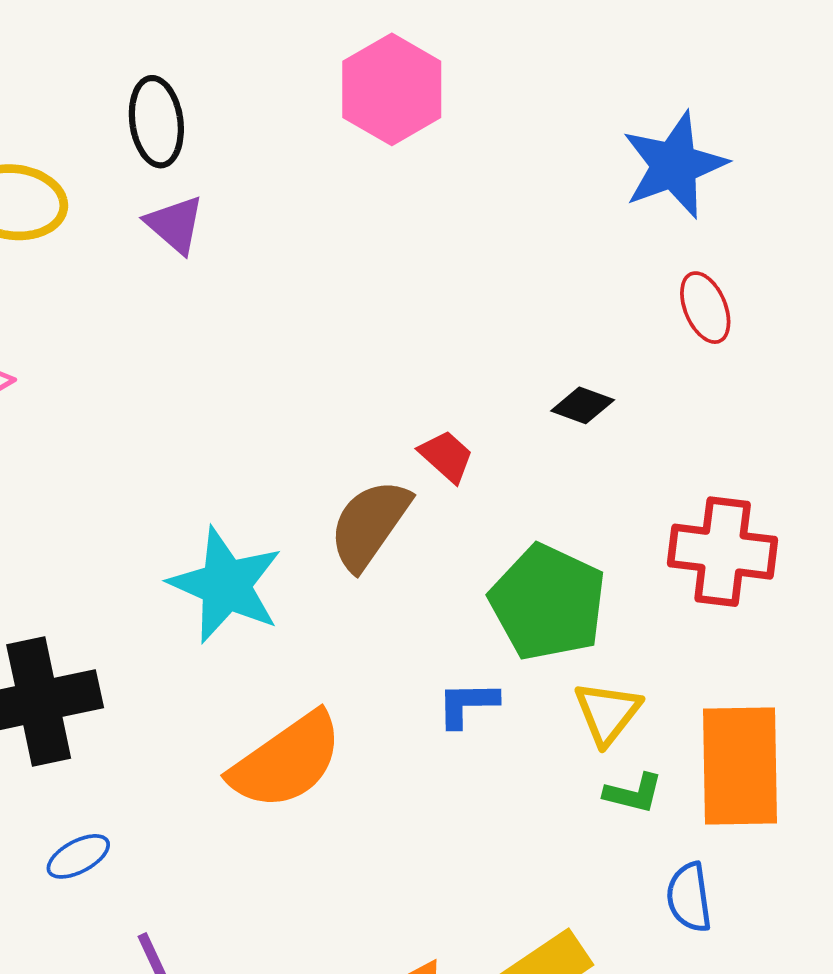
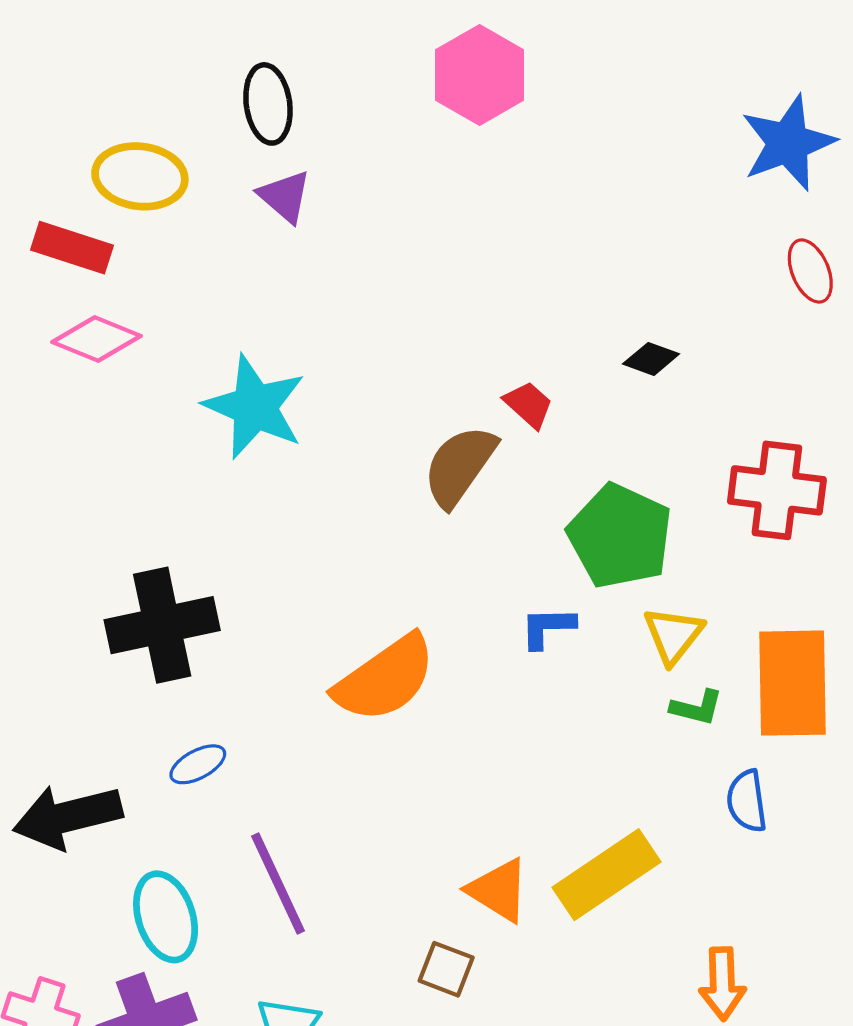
blue star: (674, 165) -> (788, 143), moved
red ellipse: (705, 308) -> (810, 271), moved
cyan star: (226, 585) -> (255, 407), moved

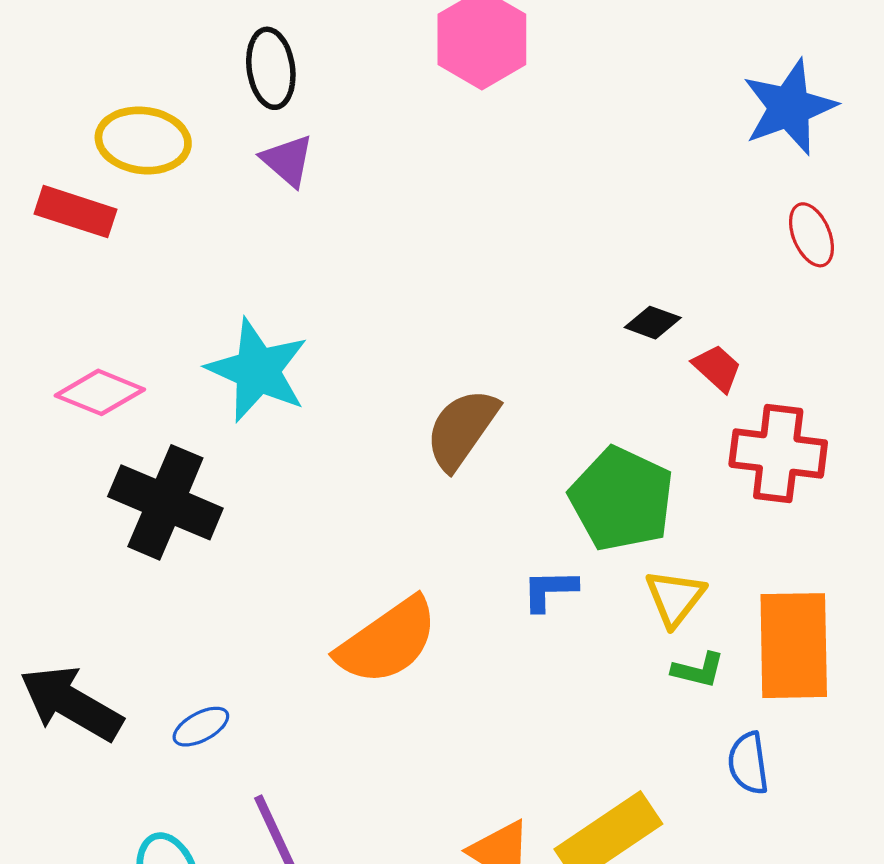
pink diamond: (96, 339) -> (100, 392), moved
red trapezoid: (529, 405) -> (717, 368), moved
black cross: (162, 625) -> (165, 502), moved, turned 35
black arrow: (68, 817) -> (71, 703), moved, turned 44

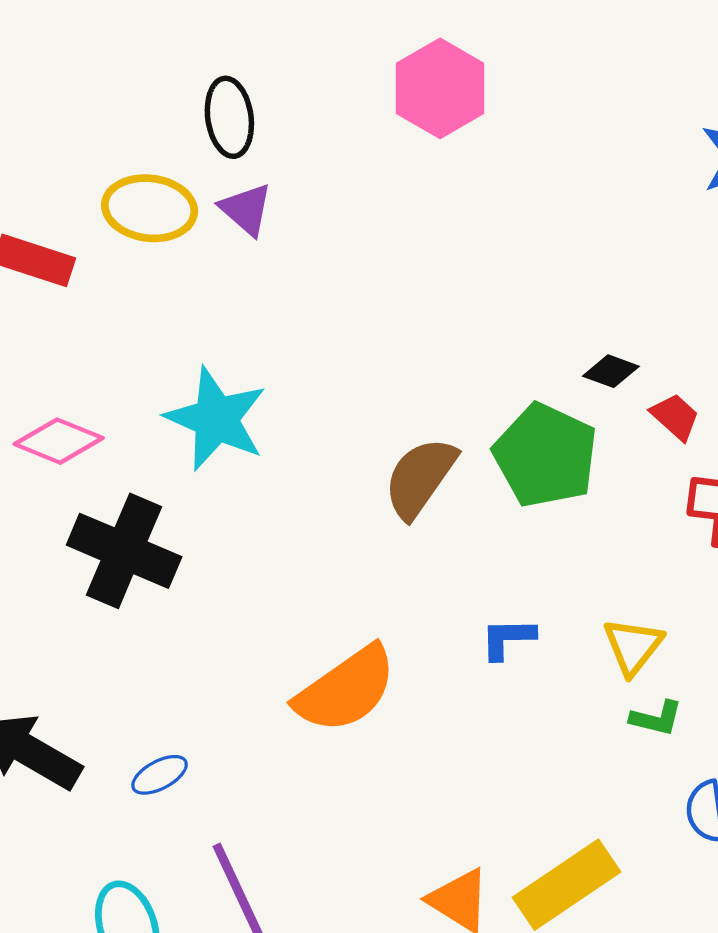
yellow ellipse: (143, 140) -> (150, 208), moved
green pentagon: (622, 499) -> (545, 455), moved

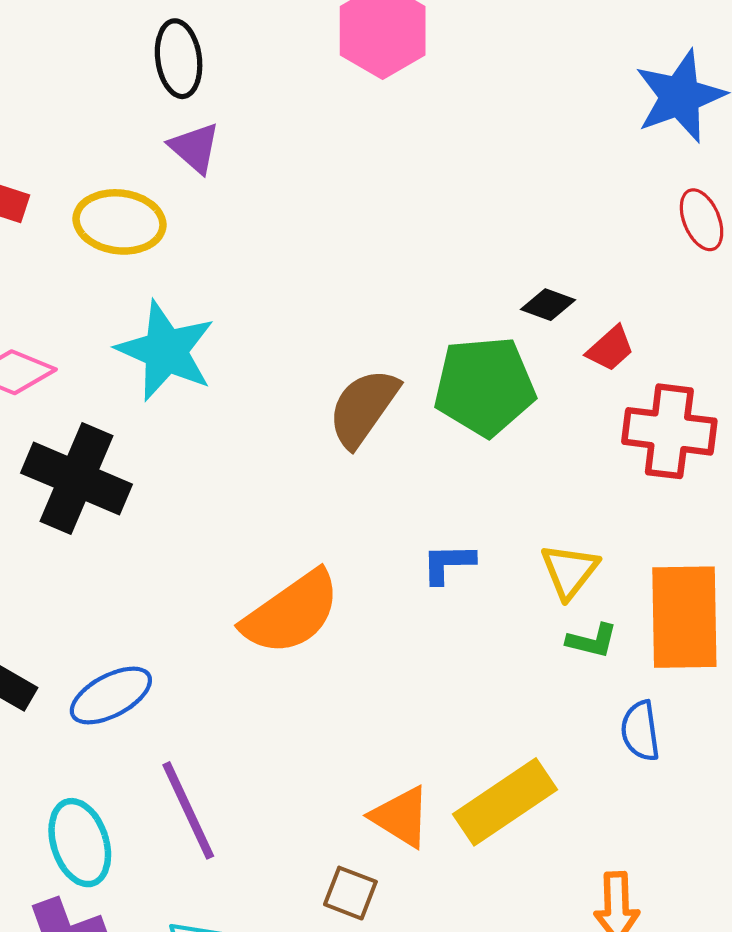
yellow ellipse: (150, 208) -> (119, 222), moved
red trapezoid: (675, 417) -> (610, 349), turned 96
green pentagon: (545, 455) -> (485, 386), turned -30
blue ellipse: (160, 775) -> (111, 695), size x1.5

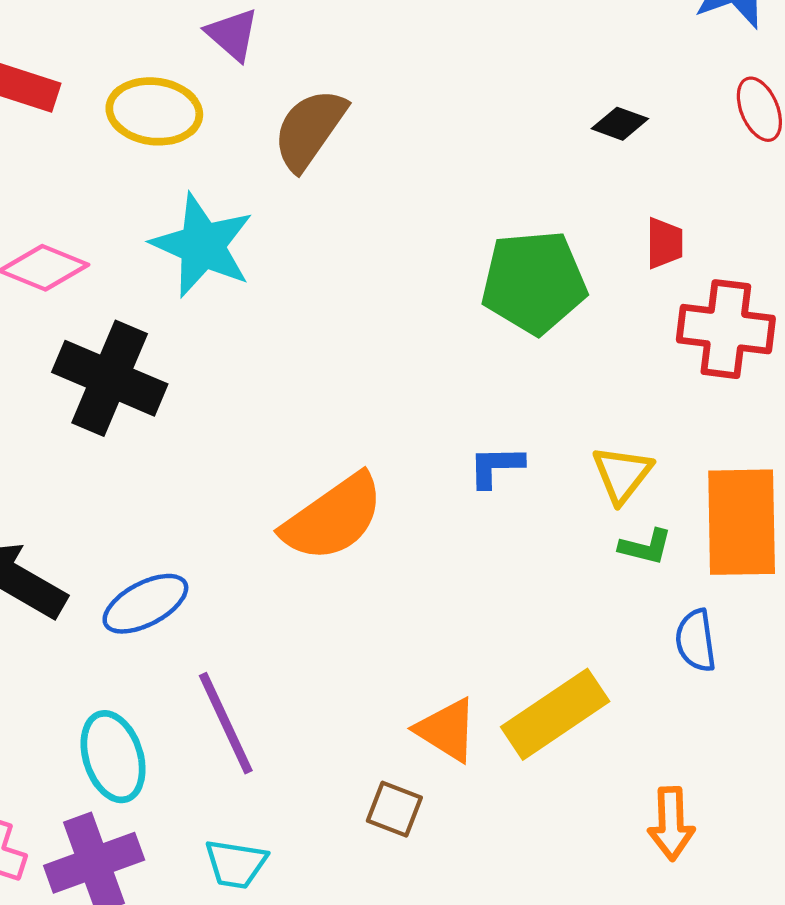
black diamond: (548, 305) -> (620, 124), moved
red trapezoid: (610, 349) -> (664, 243), turned -48
brown semicircle: (363, 408) -> (310, 129), moved

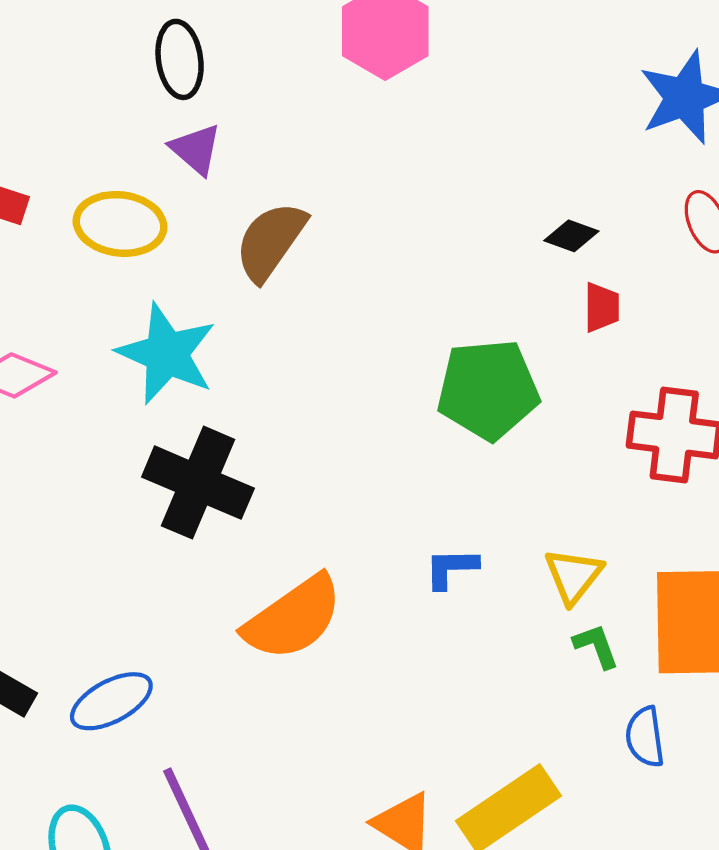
red trapezoid: (664, 243) -> (602, 307), moved
black cross: (110, 378) -> (198, 483), moved
green L-shape: (646, 547) -> (596, 646), turned -124

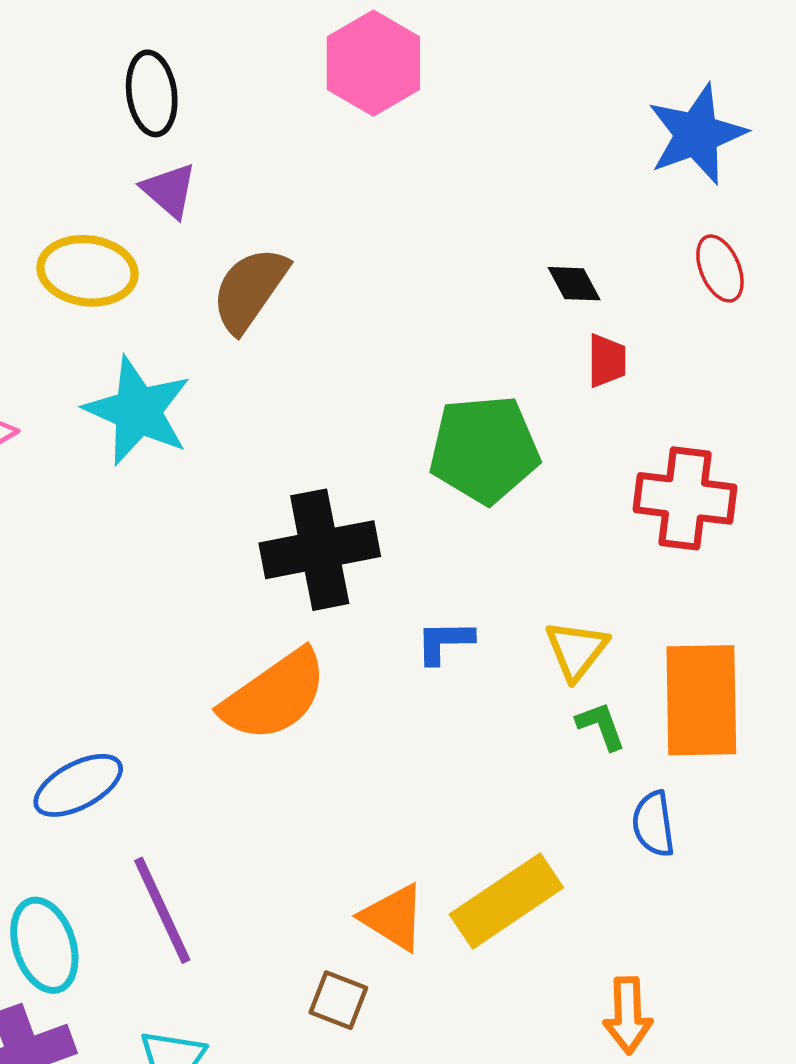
black diamond: (571, 236) -> (574, 284), turned 42
black cross: (198, 483) -> (320, 550), moved, turned -34

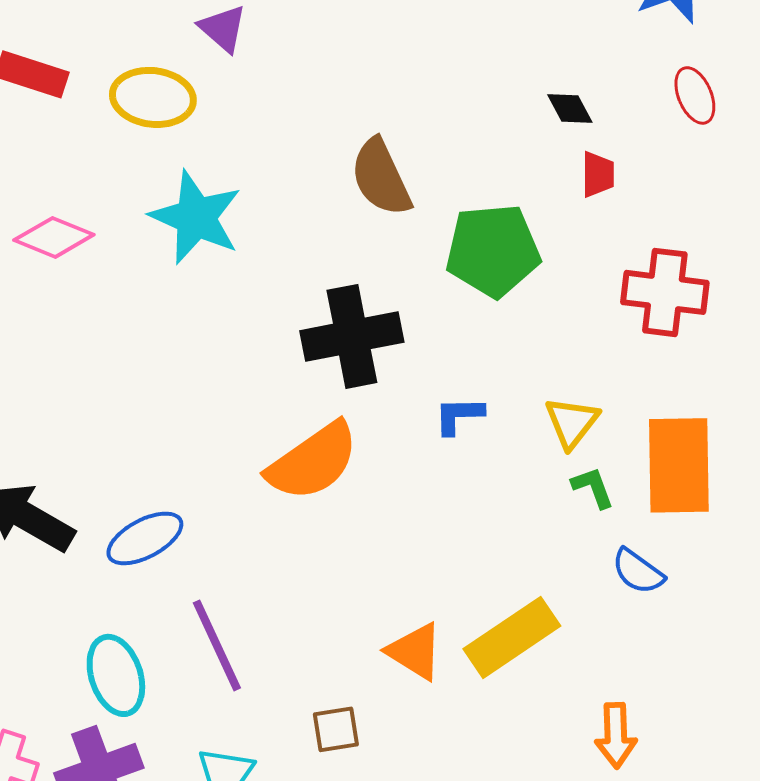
brown semicircle: (250, 289) -> (381, 177), moved, turned -60
blue semicircle: (653, 824) -> (638, 571), turned -46
brown square: (338, 1000) -> (336, 729), moved, turned -30

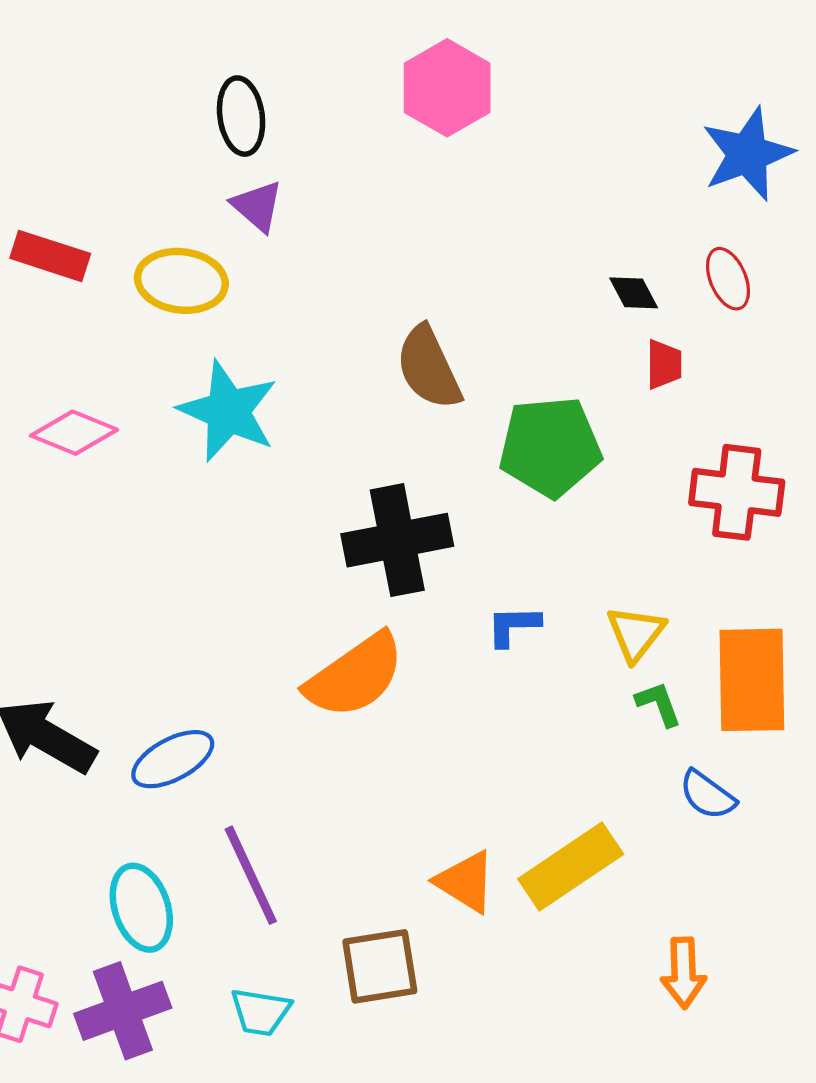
red ellipse: (695, 95) -> (728, 279), moved
brown square: (336, 729) -> (380, 966), size x1.5

